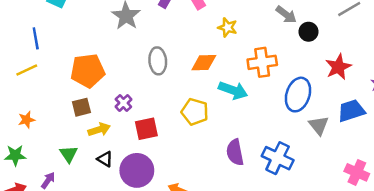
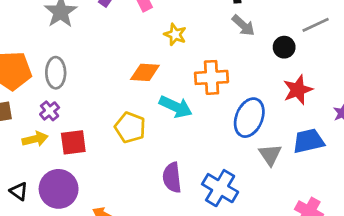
black circle: (309, 32) -> (284, 47), moved
gray ellipse: (158, 61) -> (56, 73), moved
yellow arrow: (99, 130) -> (35, 139), moved
black triangle: (105, 159) -> (19, 191), moved

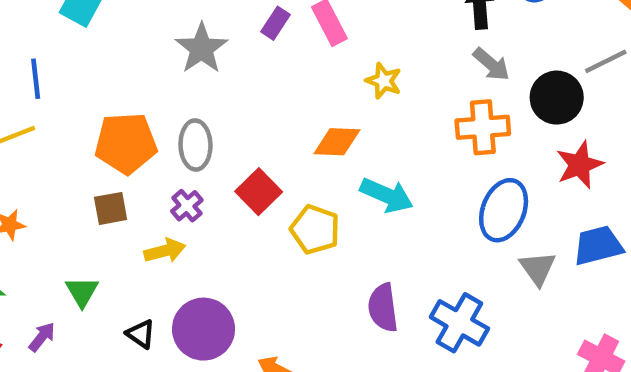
black circle: (284, 47) -> (557, 98), size x1.5
orange cross: (212, 77) -> (483, 127), moved
red square: (73, 142) -> (259, 192), moved, turned -36

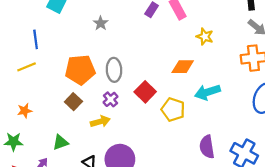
gray star: (202, 48) -> (101, 23), moved, size x0.6
cyan arrow: (387, 195) -> (207, 92), turned 140
brown square: (111, 208) -> (73, 102), turned -35
green triangle: (82, 292) -> (60, 142), turned 42

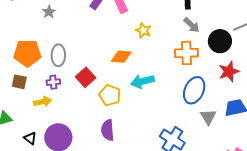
purple cross: (111, 99) -> (53, 82), turned 32
brown square: (73, 102) -> (19, 82), turned -35
purple semicircle: (207, 147) -> (108, 130), moved

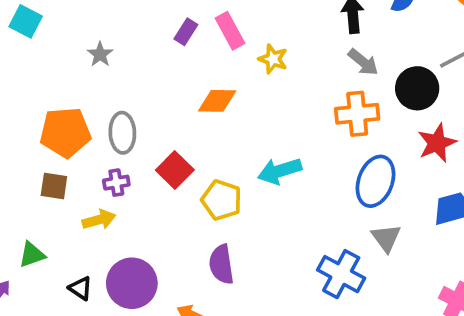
yellow star: (143, 30) -> (273, 59), moved
orange diamond: (121, 57) -> (217, 101), moved
gray triangle: (208, 117) -> (386, 238), moved

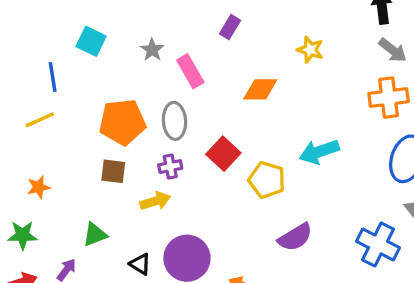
cyan square: (26, 21) -> (91, 41), moved
pink rectangle: (230, 31) -> (190, 71), moved
purple semicircle: (221, 264) -> (295, 237), moved, turned -111

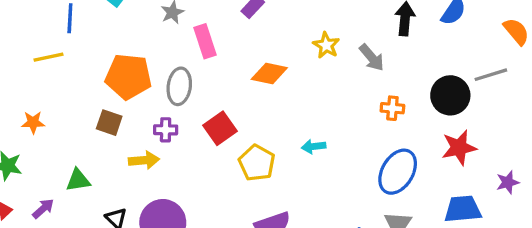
gray arrow: (393, 50) -> (372, 58), moved
orange cross: (389, 98) -> (392, 108), size x0.6
cyan arrow: (319, 152) -> (314, 147), size x0.6

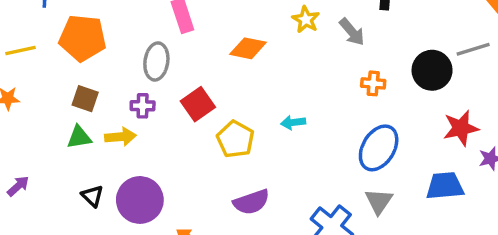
yellow line: (48, 57) -> (20, 51), moved
orange pentagon: (128, 77) -> (83, 38), moved
red star: (459, 148) -> (461, 128), moved
green triangle: (78, 180) -> (79, 137), moved

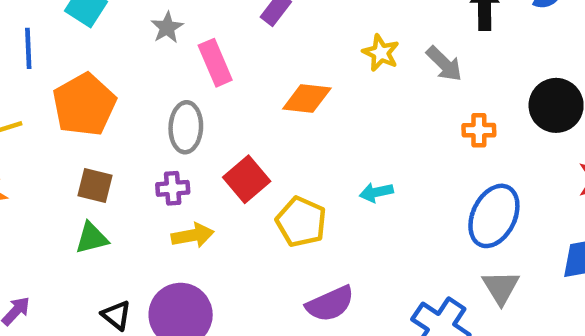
orange pentagon: (83, 38) -> (84, 105), turned -30
yellow arrow: (121, 137) -> (193, 235), moved

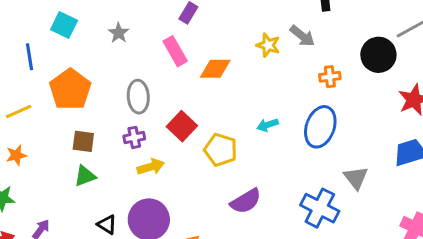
yellow star: (381, 53) -> (268, 45), moved
pink rectangle: (215, 63) -> (175, 51), moved
blue ellipse: (494, 216) -> (320, 127), moved

